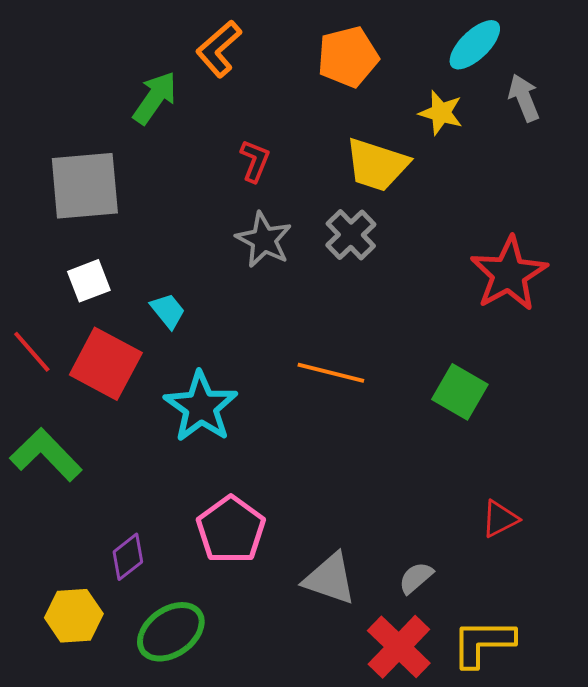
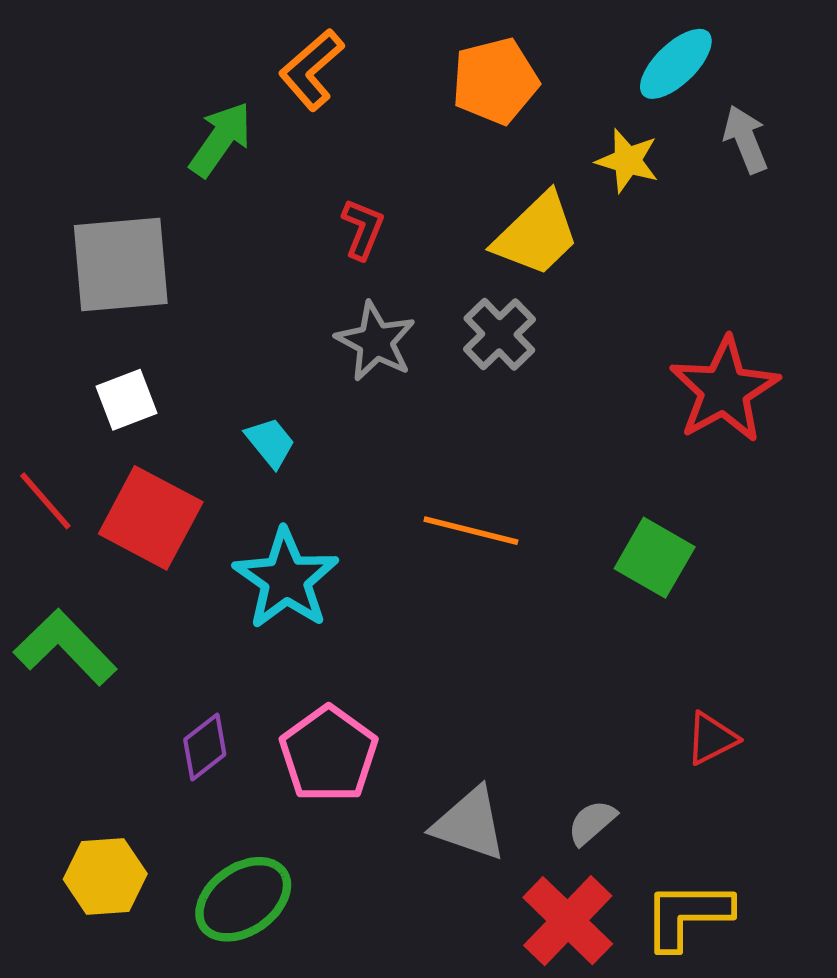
yellow trapezoid: (377, 165) -> (536, 235), turned -62
cyan trapezoid: (168, 311) -> (270, 442), moved
purple diamond: (128, 557) -> (205, 747), moved

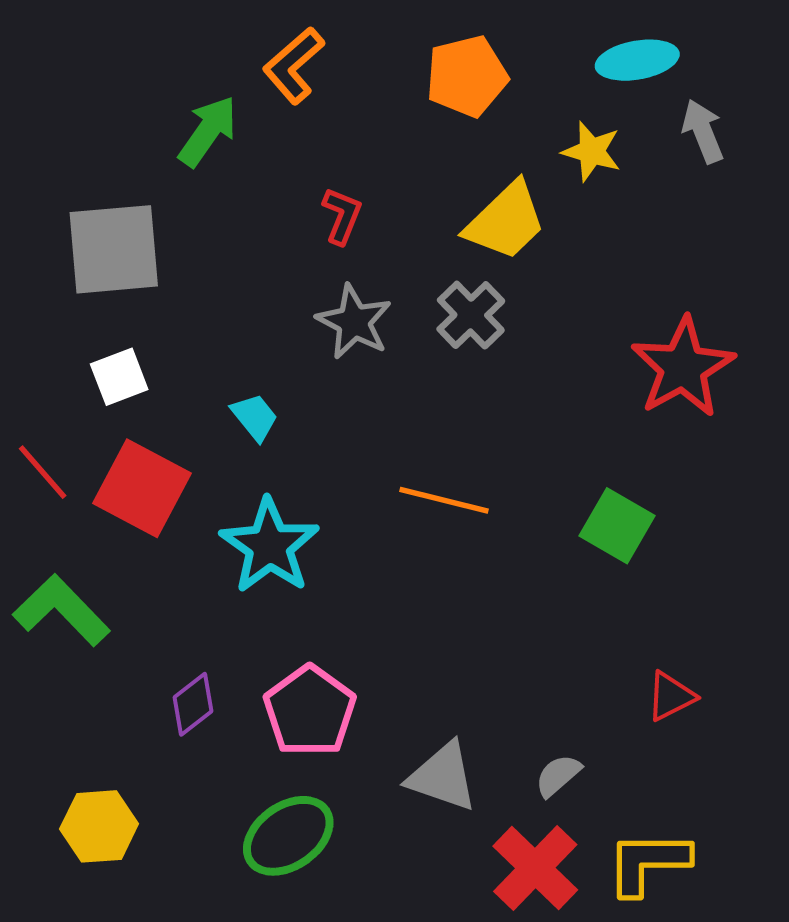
cyan ellipse: (676, 64) -> (637, 60), turned 34
green ellipse: (243, 899) -> (288, 836), moved

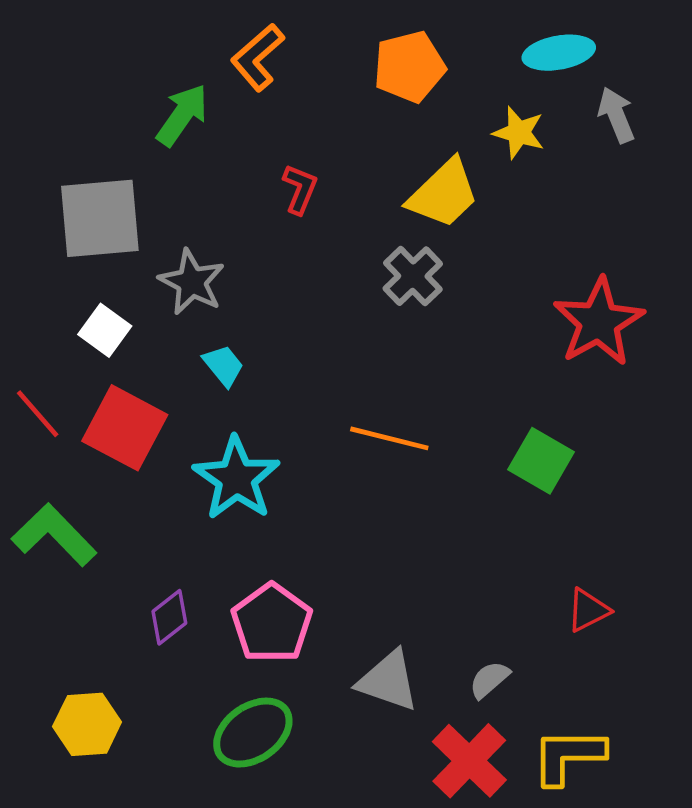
gray star: (354, 322) -> (192, 282), moved
white square: (119, 377) -> (105, 330), turned -33

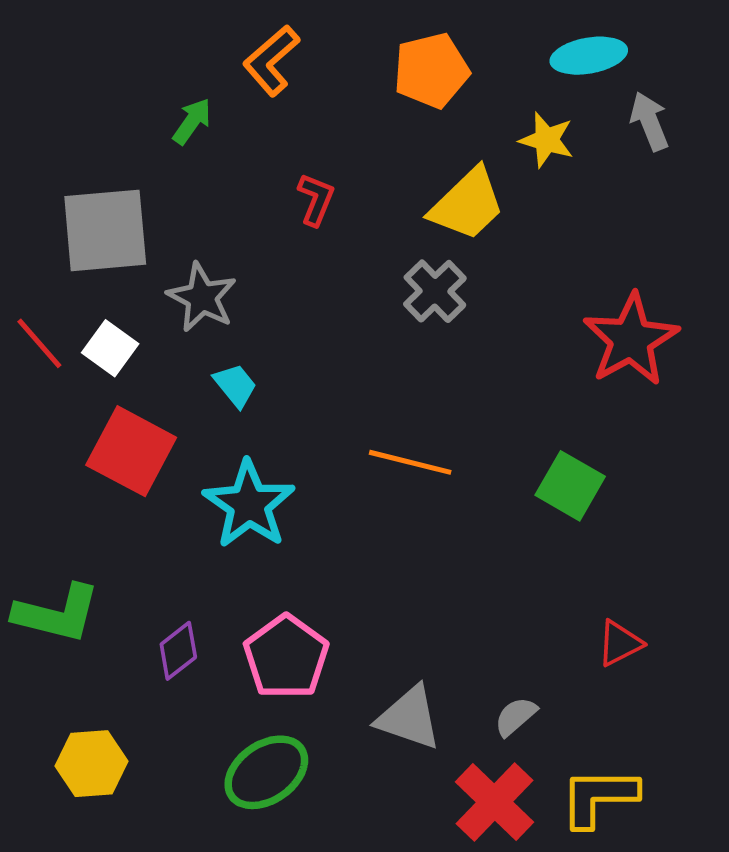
green arrow: (182, 115) -> (192, 121), size x0.7
red line: (38, 414) -> (39, 343), moved
green L-shape: (54, 535) -> (57, 614), moved, turned 148

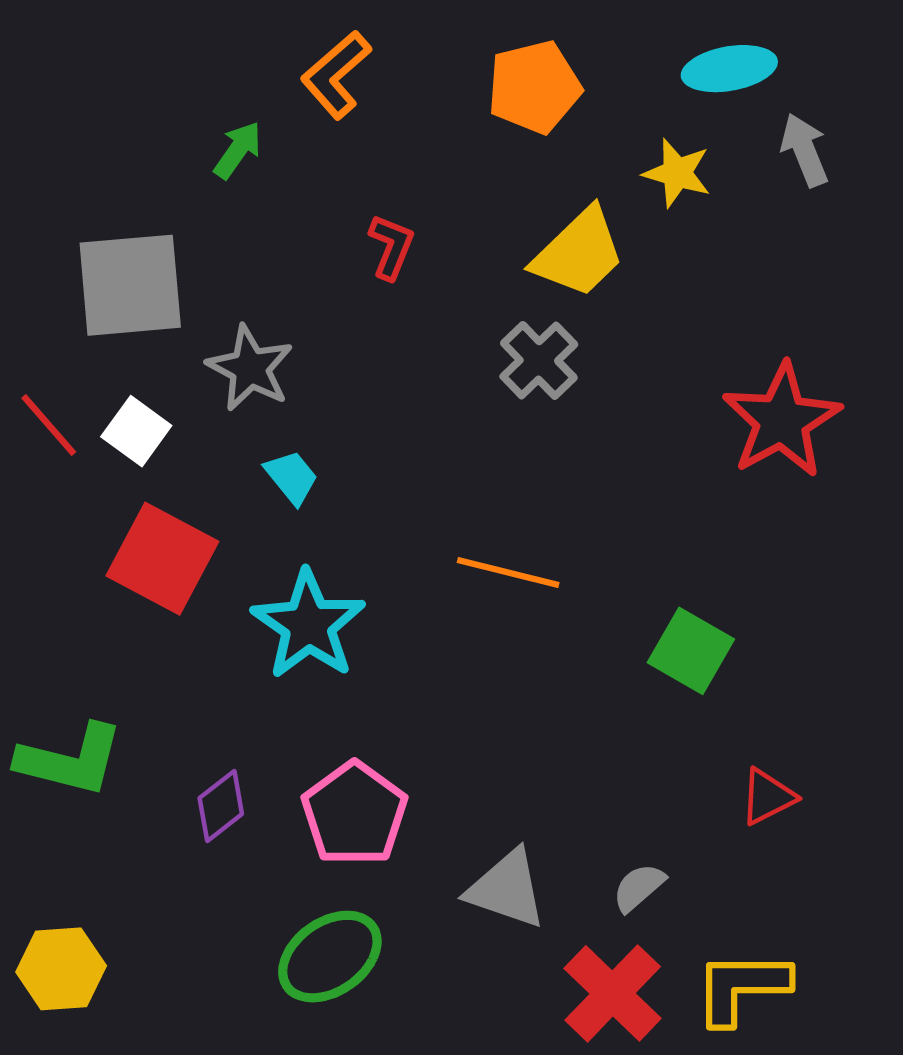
green square: (570, 486) -> (691, 651), moved
yellow hexagon: (92, 764) -> (61, 969), moved

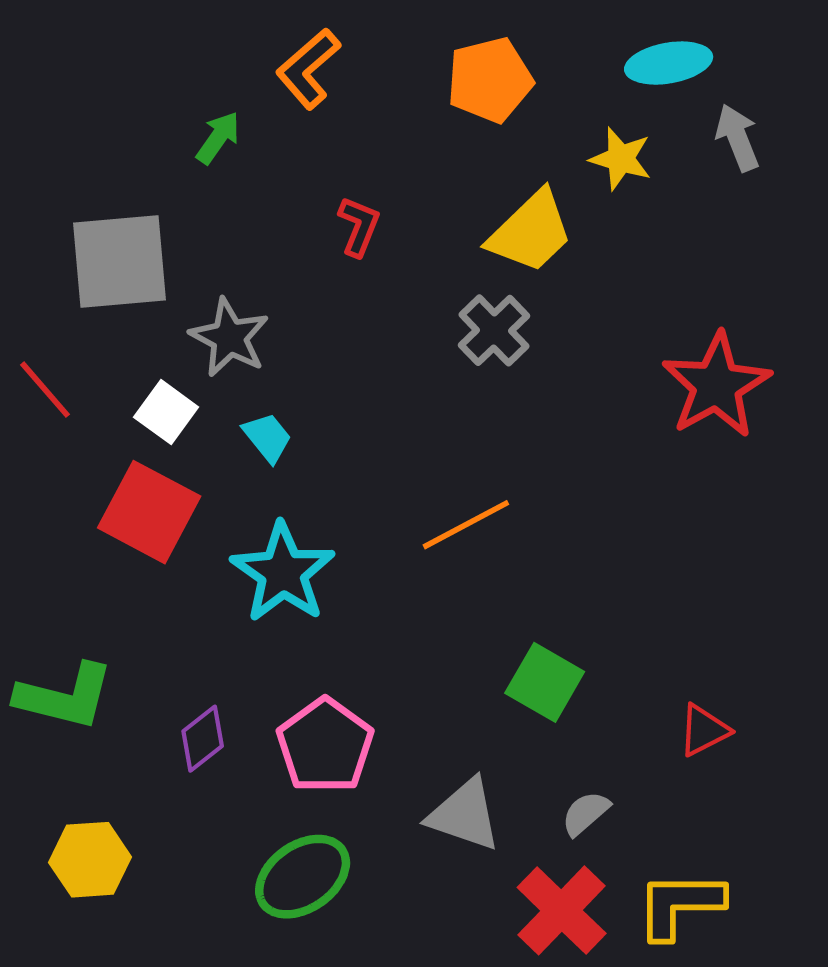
white square: (136, 431) -> (166, 412), moved
orange line: (508, 572) -> (466, 525), turned -42
green square: (691, 651) -> (545, 682), moved
yellow hexagon: (61, 969) -> (90, 860), moved

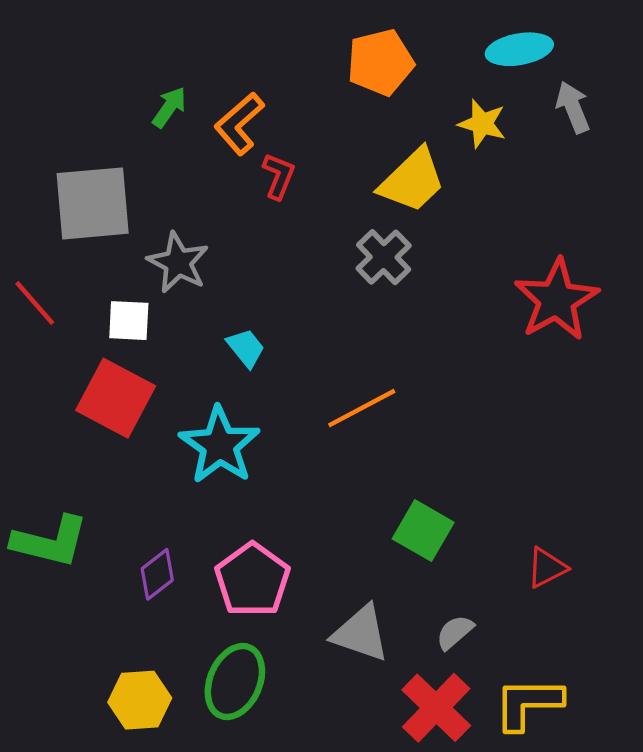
orange L-shape: (308, 69) -> (239, 124), moved
white square: (166, 412) -> (129, 321), turned -33
cyan trapezoid: (267, 437) -> (246, 348), moved
yellow hexagon: (90, 860) -> (140, 700), moved
green ellipse: (303, 877) -> (235, 682), turned -32

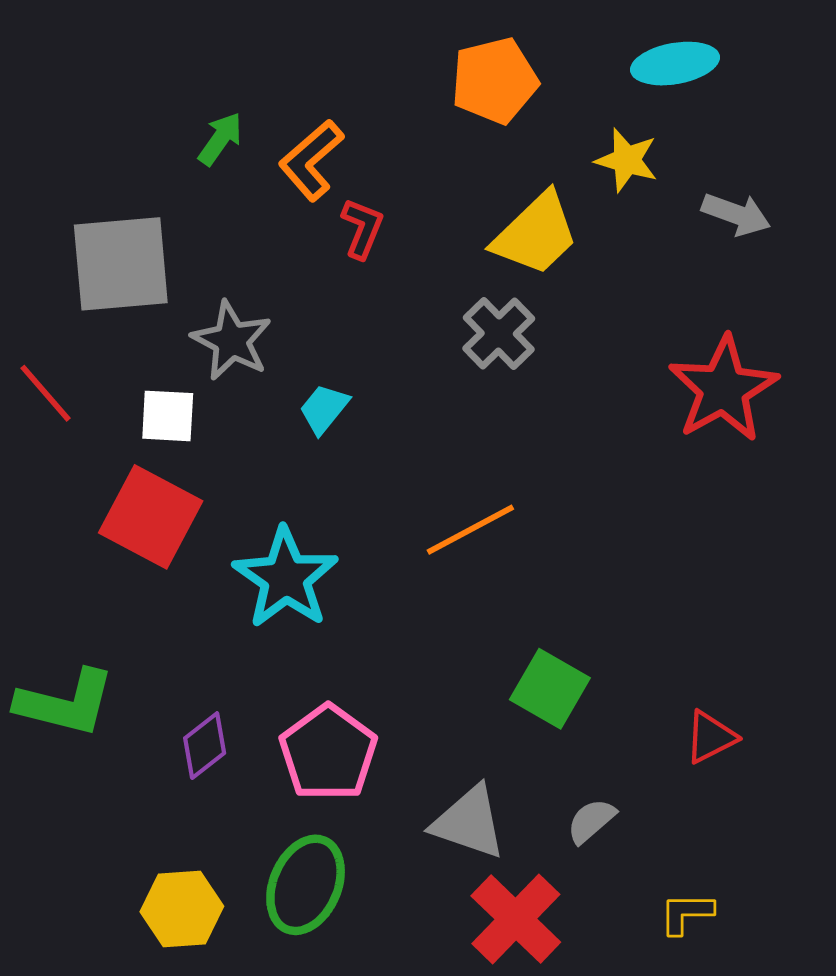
gray arrow: (573, 107) -> (736, 214), moved, turned 132
cyan trapezoid: (246, 348) -> (324, 409), moved, turned -102
yellow L-shape: (528, 703) -> (686, 913), size x0.6
red cross: (436, 708) -> (516, 919), moved

